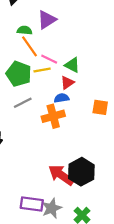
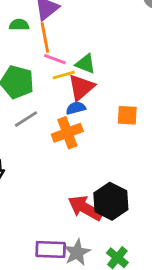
orange line: (30, 46) -> (45, 37), moved, turned 30
yellow line: (42, 70) -> (64, 75), moved
red triangle: (67, 83) -> (81, 87), size x1.5

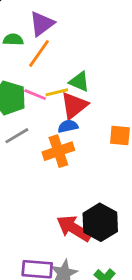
orange line: (45, 37) -> (39, 53), turned 44
pink line: (55, 59) -> (35, 95), moved

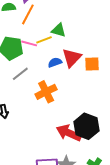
red triangle: (74, 105) -> (72, 58), moved
orange cross: (58, 151) -> (46, 92), moved

